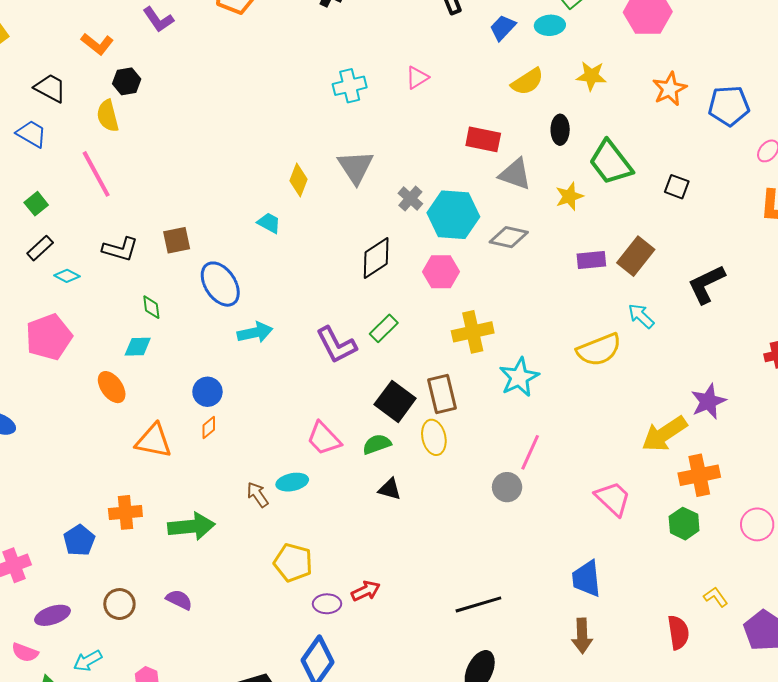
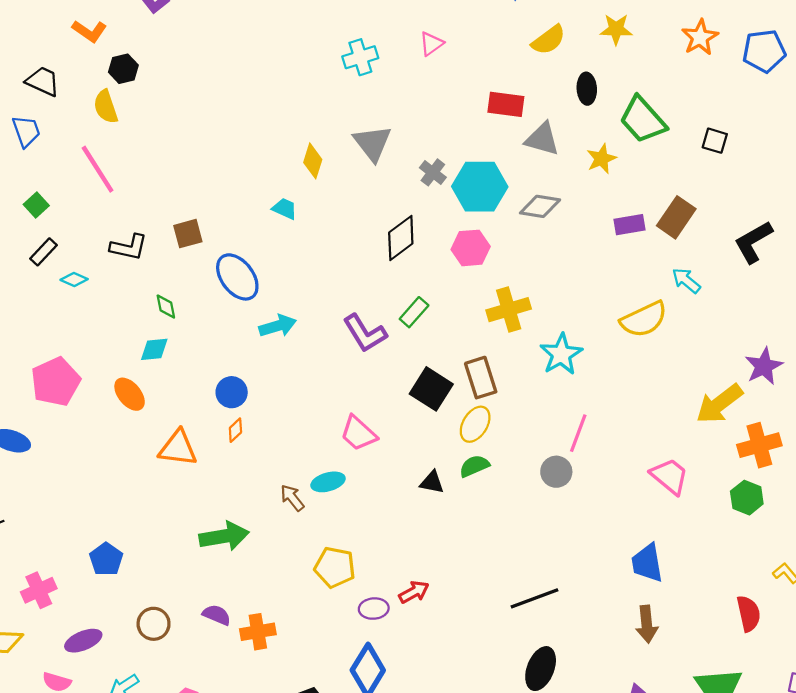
blue trapezoid: (32, 134) -> (26, 131), turned 44
pink pentagon: (49, 337) -> (56, 382), moved
yellow ellipse: (434, 437) -> (475, 424), turned 48
green semicircle: (377, 444) -> (474, 466), moved
orange cross: (125, 512) -> (258, 632), moved

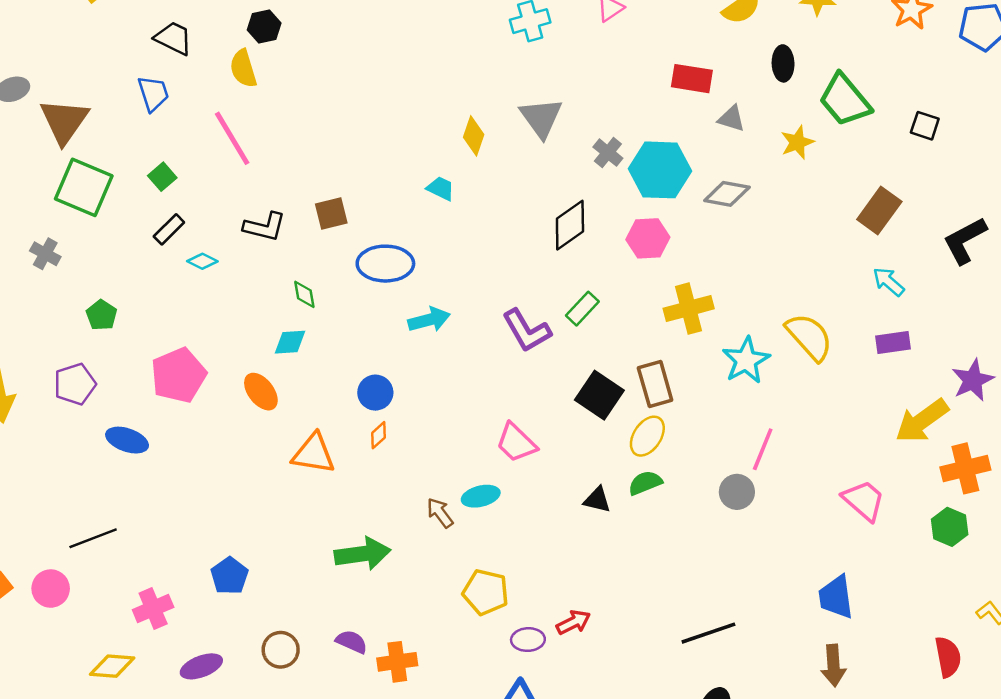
gray triangle: (542, 139) -> (732, 119), size x0.7
purple rectangle: (629, 225) -> (893, 342), moved
blue ellipse: (237, 277) -> (385, 264), turned -54
yellow semicircle: (644, 319) -> (809, 337), moved, turned -108

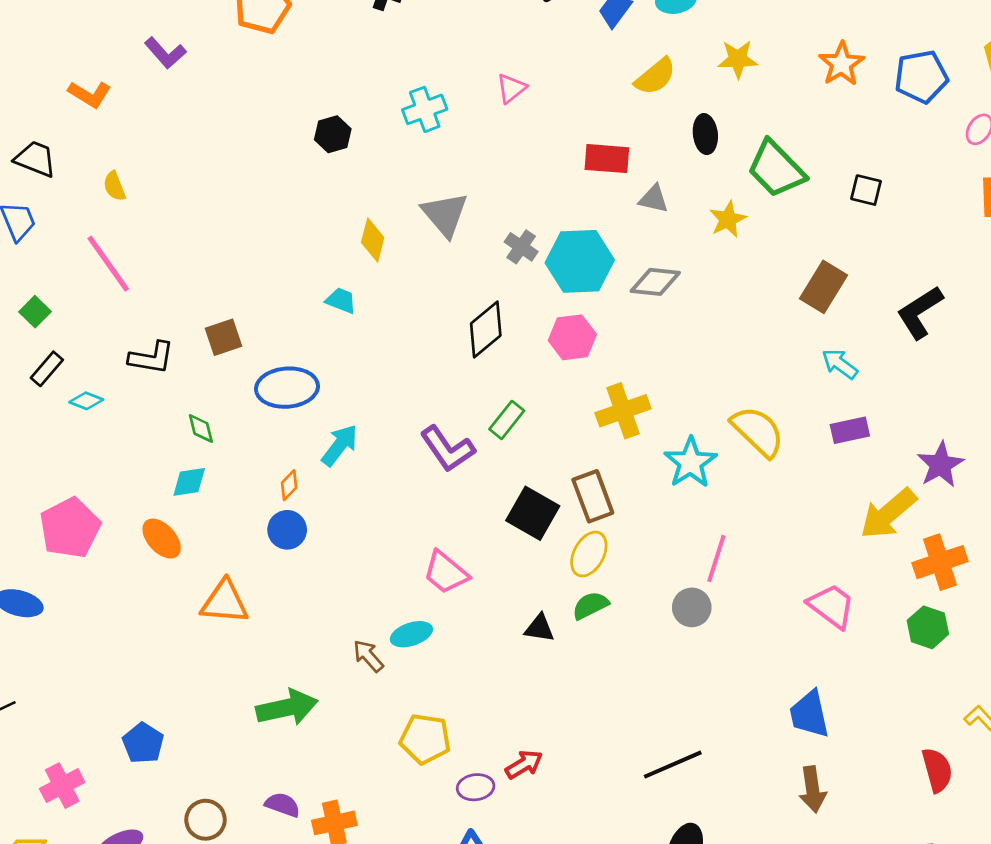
black hexagon: (264, 27) -> (333, 134), moved
yellow semicircle: (243, 69) -> (114, 186), size x0.7
cyan arrow: (429, 320) -> (340, 445), turned -33
orange diamond: (379, 435) -> (289, 485), moved

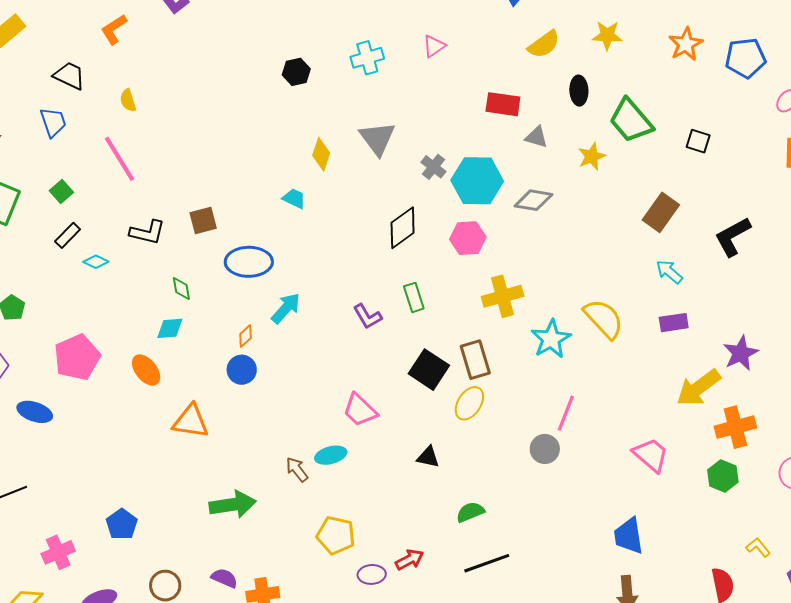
orange L-shape: (90, 94) -> (114, 29), turned 112
green rectangle: (507, 420) -> (414, 297), turned -60
purple L-shape: (447, 449) -> (367, 316), size x0.7
green semicircle: (590, 605) -> (470, 512), moved
black line: (673, 765) -> (487, 563), moved

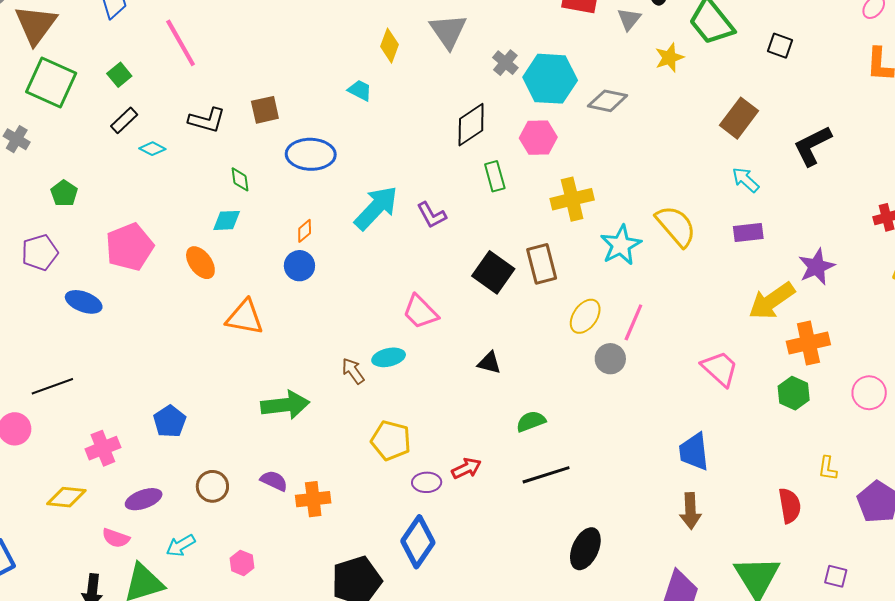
gray triangle: (536, 137) -> (629, 19), moved, turned 50
green rectangle: (414, 297) -> (495, 176), moved
cyan arrow: (286, 308) -> (376, 208), moved, size x1.4
yellow ellipse: (469, 403) -> (585, 316), moved
yellow L-shape: (758, 547) -> (828, 468), turned -135

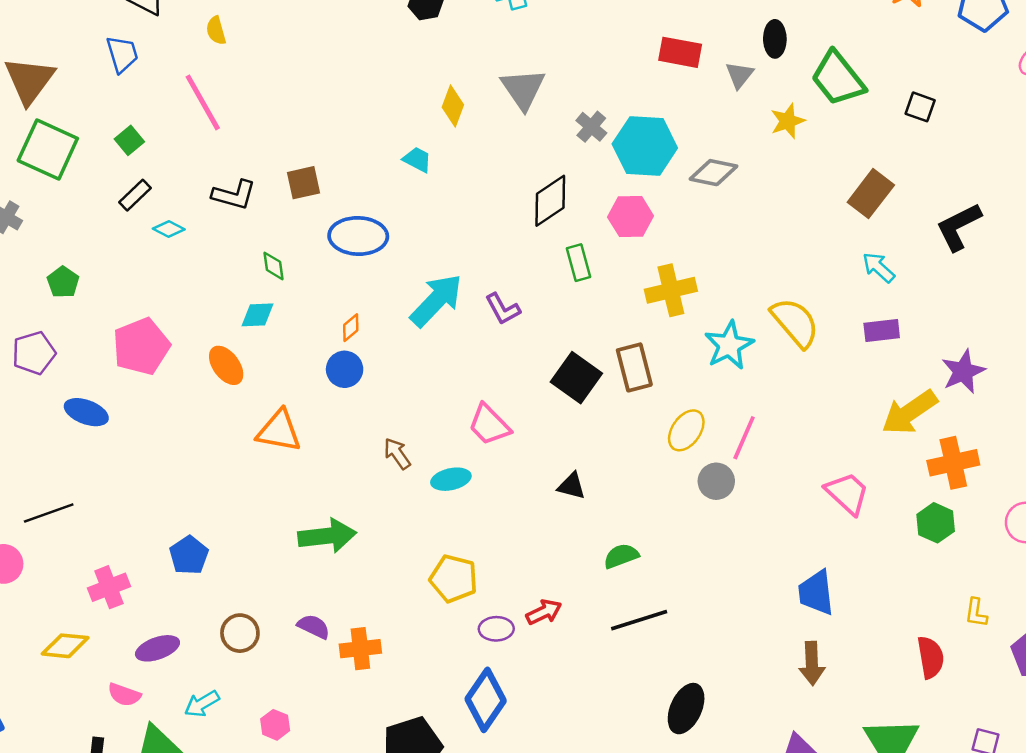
brown arrow: (353, 371) -> (397, 454), moved

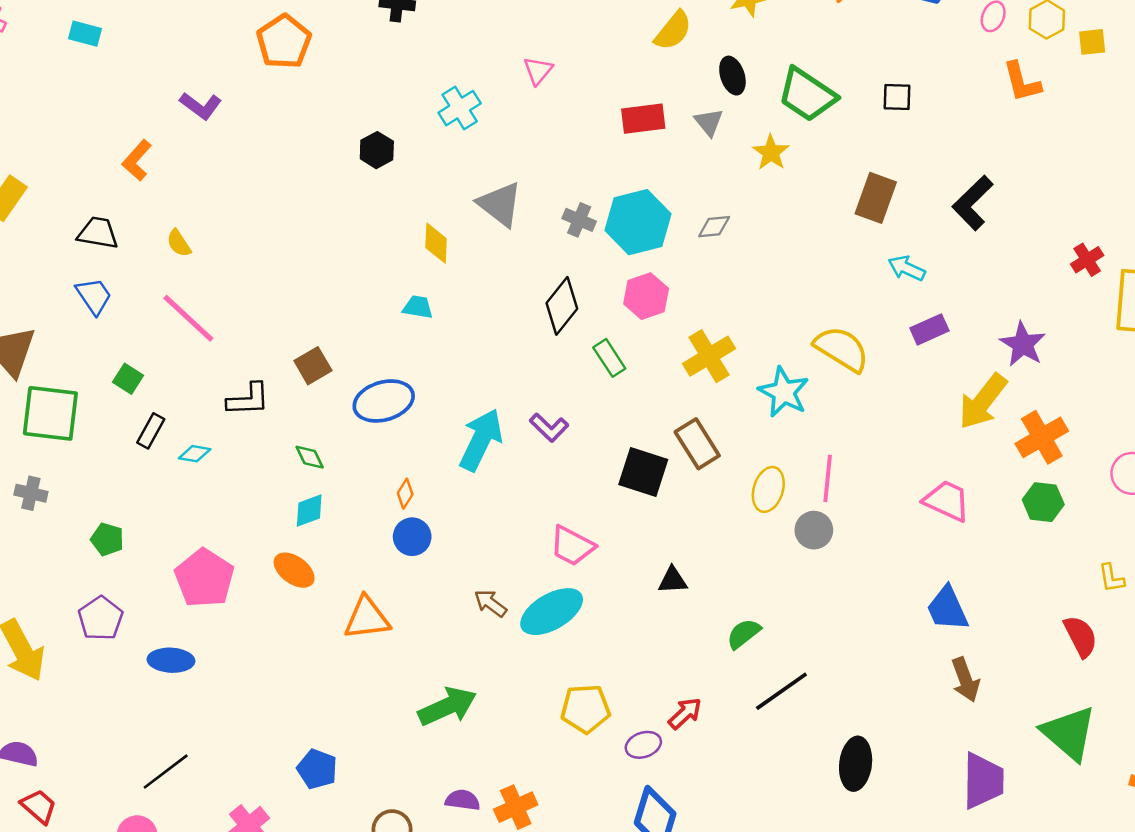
gray diamond: (714, 173) -> (714, 227), size x0.7
cyan ellipse: (451, 479) -> (552, 612), size x1.6

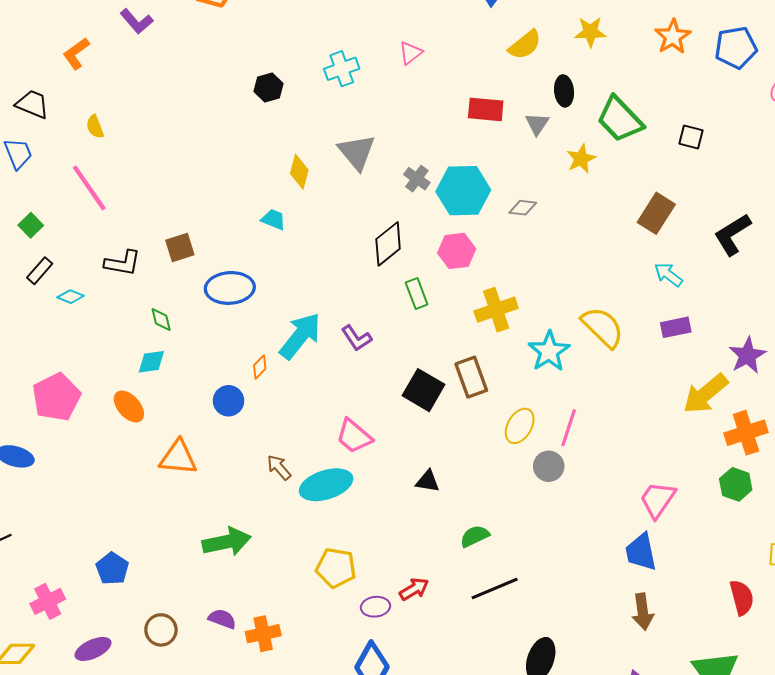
orange diamond: (405, 494) -> (260, 367), moved
pink trapezoid: (947, 501) -> (658, 500), moved, turned -93

